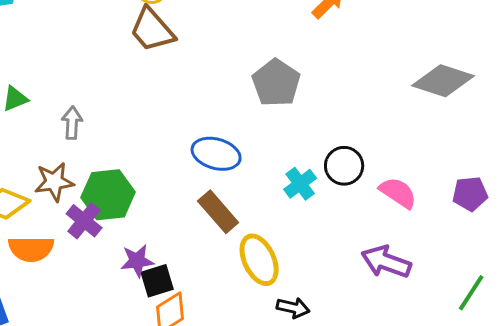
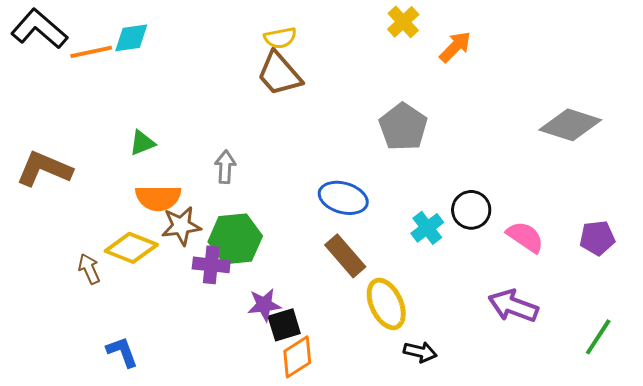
gray arrow: (72, 123) -> (225, 167), moved
purple cross: (84, 221) -> (211, 265), turned -33
orange semicircle: (31, 249) -> (158, 198), moved

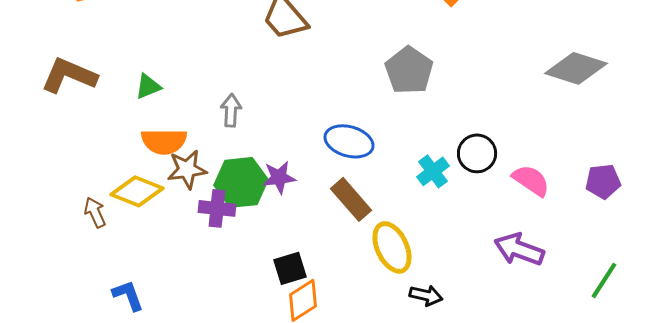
brown L-shape: (44, 169) -> (69, 75), moved
purple star: (264, 305) -> (279, 177), moved

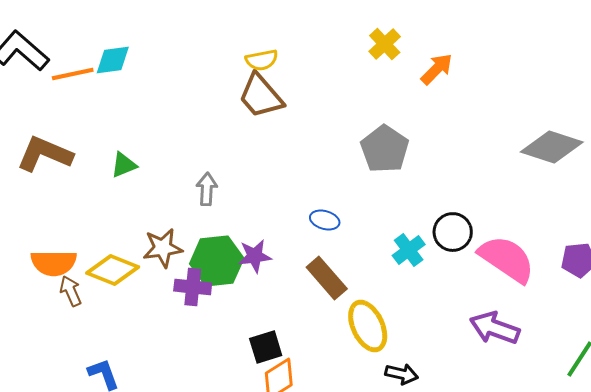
orange semicircle: (164, 141) -> (54, 263), moved
blue ellipse: (349, 141) -> (325, 220), size x0.6
pink semicircle: (531, 180) -> (507, 259), size x1.5

